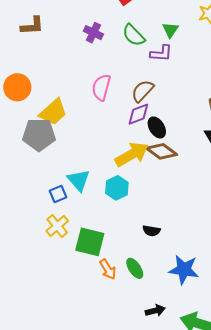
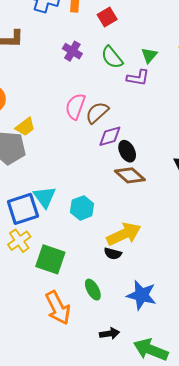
brown semicircle: (143, 91) -> (97, 113), moved
yellow trapezoid: (53, 112) -> (25, 127), size x0.7
yellow arrow: (132, 154) -> (124, 234), moved
blue square: (58, 194) -> (23, 209), size x1.8
orange arrow: (108, 269) -> (58, 308), moved, size x1.6

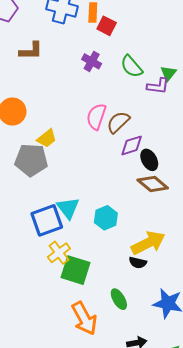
red square: (107, 17) -> (107, 26), moved, turned -30
green triangle: (149, 55) -> (168, 73), moved
yellow cross: (19, 241) -> (59, 253), moved

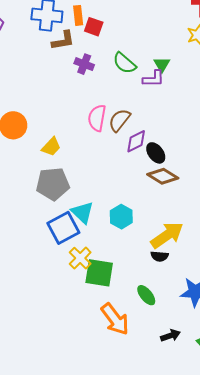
brown L-shape: (31, 51) -> (63, 41), moved
gray pentagon: (31, 160) -> (53, 184), moved

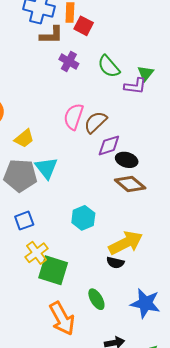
black ellipse: (156, 153) -> (127, 160), turned -45
cyan triangle: (83, 212) -> (46, 168), moved
blue square: (63, 228) -> (24, 221), size x0.6

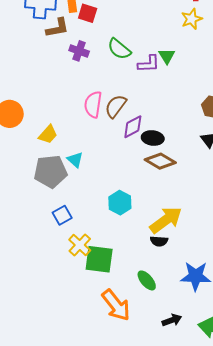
green triangle: (146, 73) -> (167, 56), moved
cyan triangle: (46, 168) -> (75, 160), size x0.7

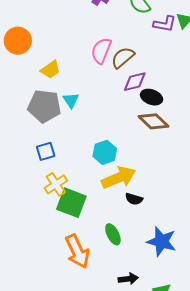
yellow arrow: (166, 220) -> (119, 178), moved

